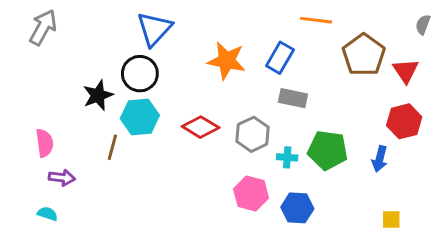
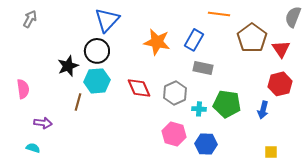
gray semicircle: (423, 25) -> (293, 17), size x1.5
gray arrow: (43, 27) -> (30, 19), size x0.7
red diamond: (201, 127) -> (139, 88), turned 35
pink semicircle: (45, 143) -> (23, 89), moved

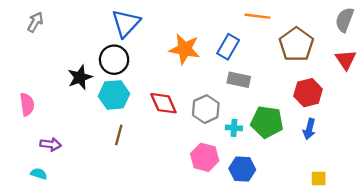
red triangle: (281, 49) -> (346, 60), moved
red hexagon: (280, 84) -> (308, 93), moved
brown line: (78, 102) -> (119, 135), moved

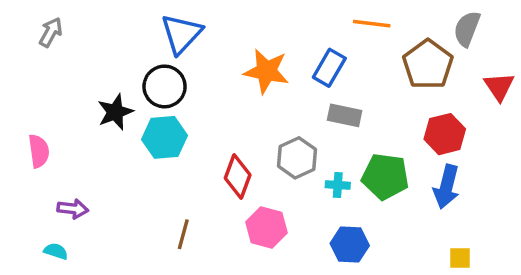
gray semicircle: (345, 20) -> (467, 29), moved
red diamond: (163, 103) -> (238, 176), moved, turned 44
blue arrow: (309, 129) -> (446, 187), size x1.4
brown line: (119, 135) -> (183, 234), moved
pink hexagon: (205, 157) -> (266, 227), moved

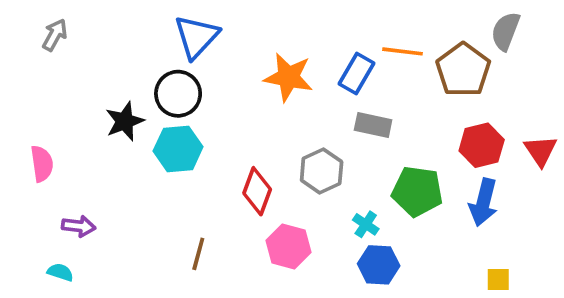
orange line: (372, 24) -> (402, 51), moved
red triangle: (499, 86) -> (540, 151), moved
cyan cross: (338, 185) -> (366, 224), moved, turned 30

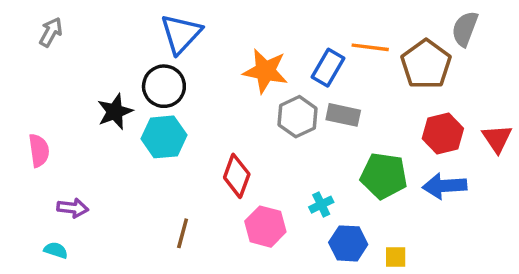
gray hexagon: (322, 171) -> (298, 117), moved
blue arrow: (483, 202) -> (445, 186), turned 72
cyan cross: (366, 224) -> (321, 205), moved, turned 30
yellow square: (498, 280) -> (396, 257), moved

